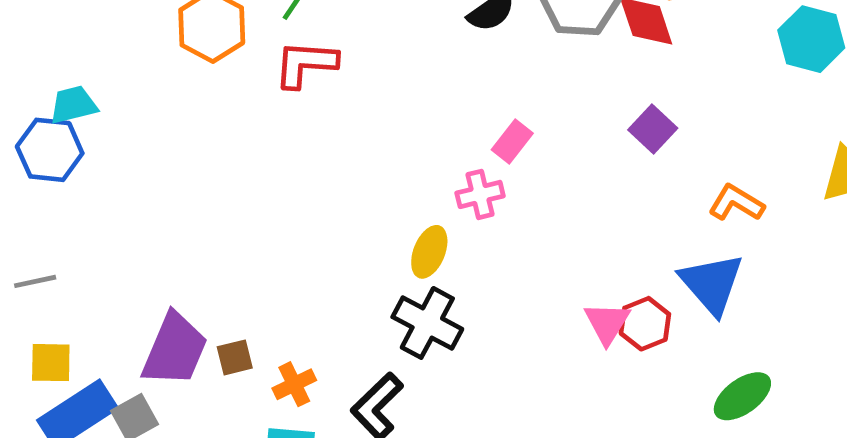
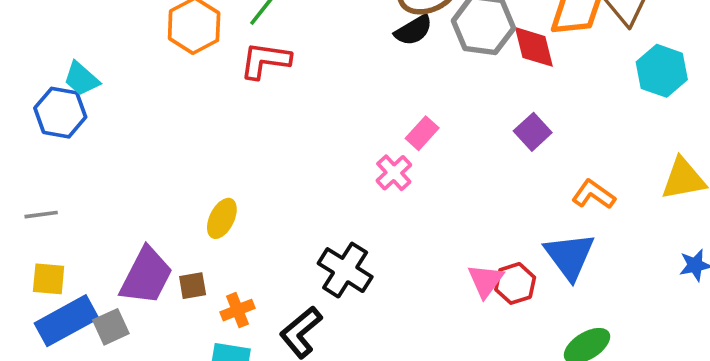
cyan trapezoid: (73, 105) -> (81, 79), turned -129
pink cross: (480, 194) -> (394, 173), turned -33
yellow ellipse: (429, 252) -> (222, 218), moved

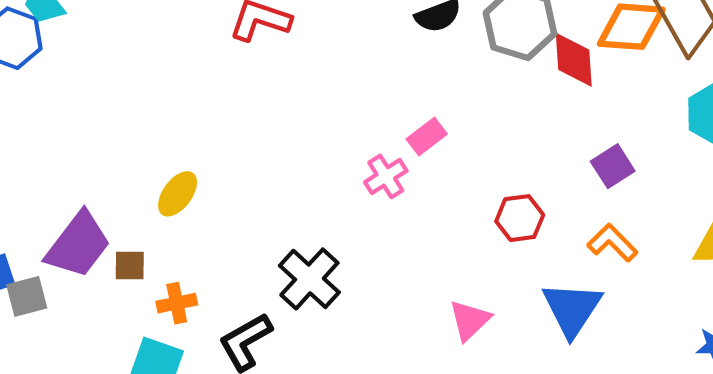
purple square: (533, 132) -> (613, 166), moved
red hexagon: (515, 283) -> (520, 218), moved

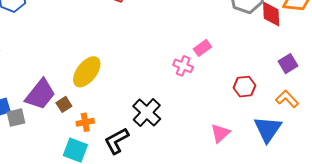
pink cross: (386, 176) -> (183, 66), turned -36
yellow ellipse: (178, 194) -> (87, 72), size x1.5
brown square: (130, 266) -> (64, 104), turned -35

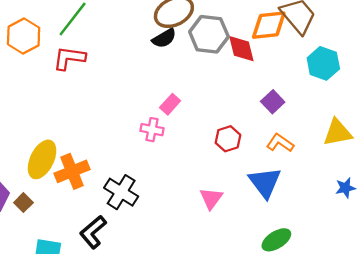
orange cross: (85, 122) -> (72, 171), moved, size x1.6

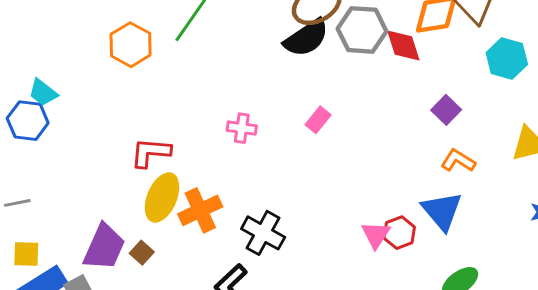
black semicircle: (164, 38) -> (306, 38), size x1.5
red L-shape: (69, 58) -> (151, 153), moved
pink cross: (152, 130) -> (242, 128), moved
red hexagon: (228, 139) -> (399, 233), moved

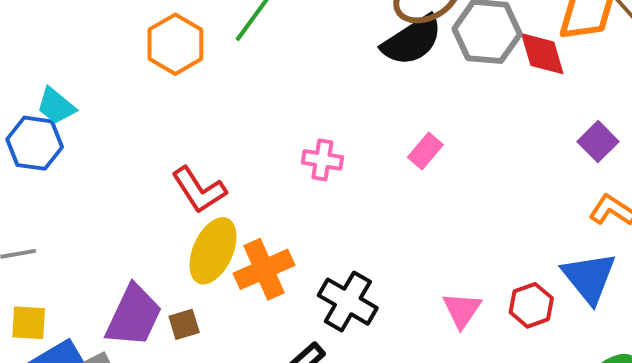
red L-shape: (151, 153) -> (199, 190), turned -129
pink triangle: (376, 235) -> (462, 310), moved
brown square: (142, 253) -> (184, 324), turned 30

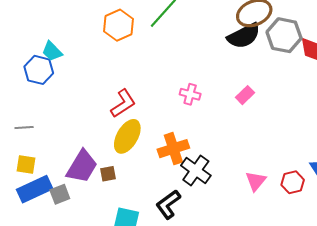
red L-shape: (199, 190) -> (123, 103), turned -96
orange cross: (264, 269) -> (173, 149), moved

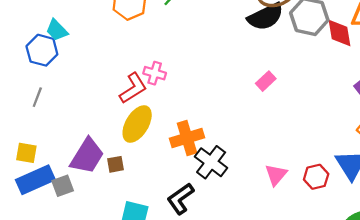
pink cross: (190, 94) -> (155, 73), moved
gray line: (24, 128) -> (37, 97), moved, turned -66

